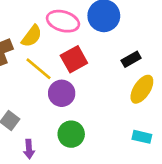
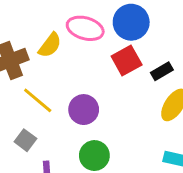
red square: (74, 59) -> (127, 61), moved
yellow line: (39, 69) -> (38, 100), moved

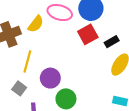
yellow line: (38, 100) -> (27, 61), turned 65
purple circle: (84, 110) -> (50, 78), moved

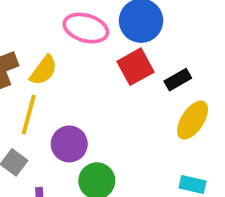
yellow semicircle: (36, 24) -> (43, 70), moved

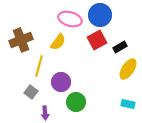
yellow semicircle: (43, 70) -> (58, 42), moved

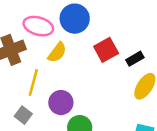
blue circle: (100, 15) -> (75, 19), moved
pink ellipse: (70, 19) -> (38, 26), moved

